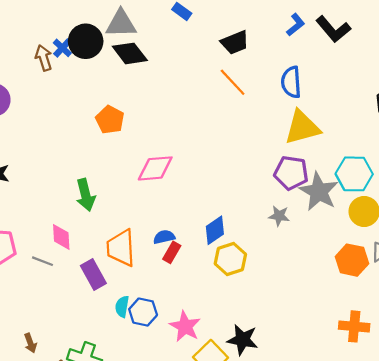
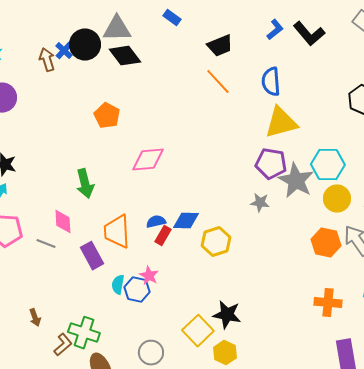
blue diamond: (215, 230) -> (186, 221), moved, turned 36
pink star: (185, 326) -> (149, 276), moved, size x0.7

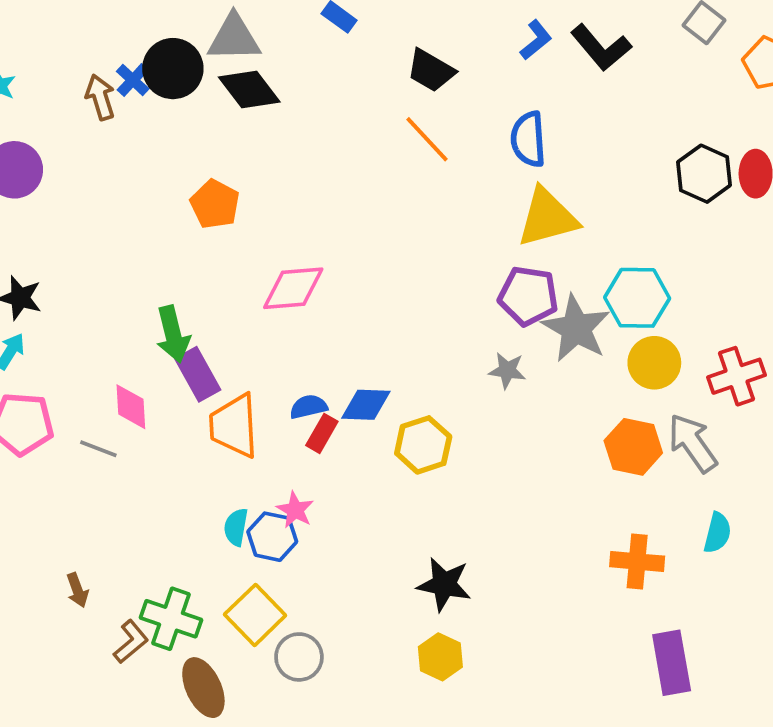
black trapezoid: (220, 46) -> (431, 70), turned 52
purple rectangle: (92, 256) -> (198, 374), moved
yellow square: (198, 331) -> (255, 615), moved

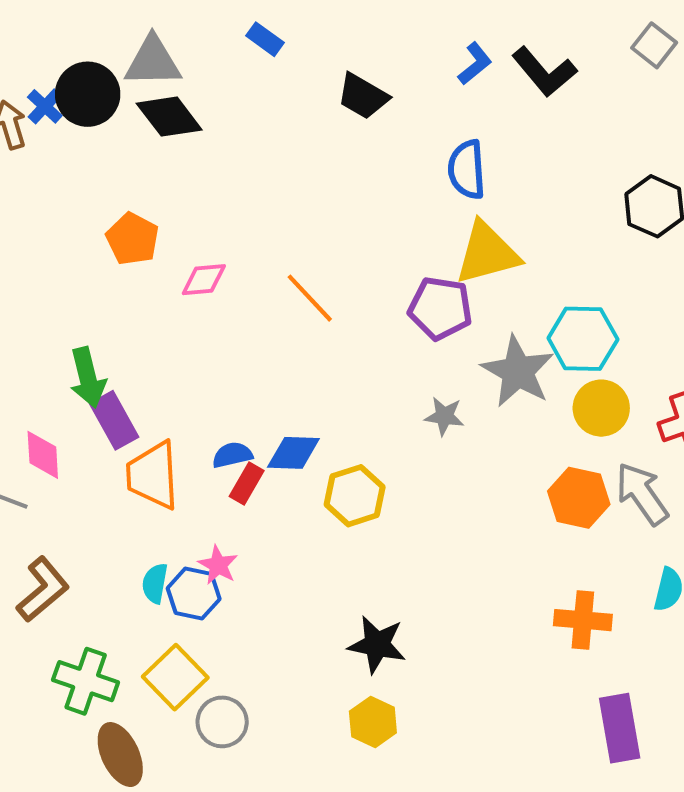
orange line: (427, 139) -> (310, 298), moved
pink diamond: (293, 288) -> (204, 280), moved, size x0.7
purple pentagon: (528, 296) -> (440, 308), moved
brown L-shape: (131, 642) -> (43, 589), moved, size x1.4

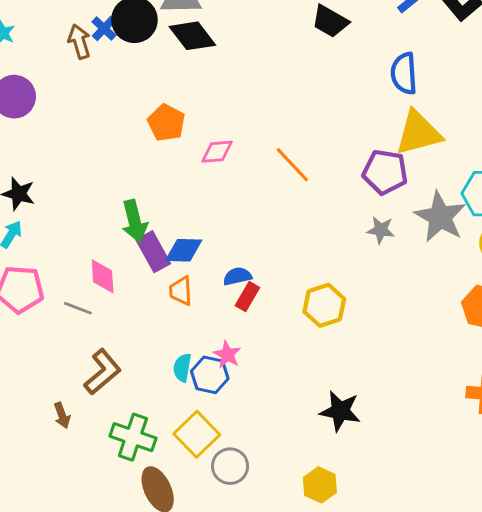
gray star: (444, 416) -> (381, 230), moved
blue diamond: (293, 453) -> (184, 250), moved
orange trapezoid: (153, 475) -> (181, 291), size x0.6
yellow hexagon: (373, 722) -> (320, 485), moved

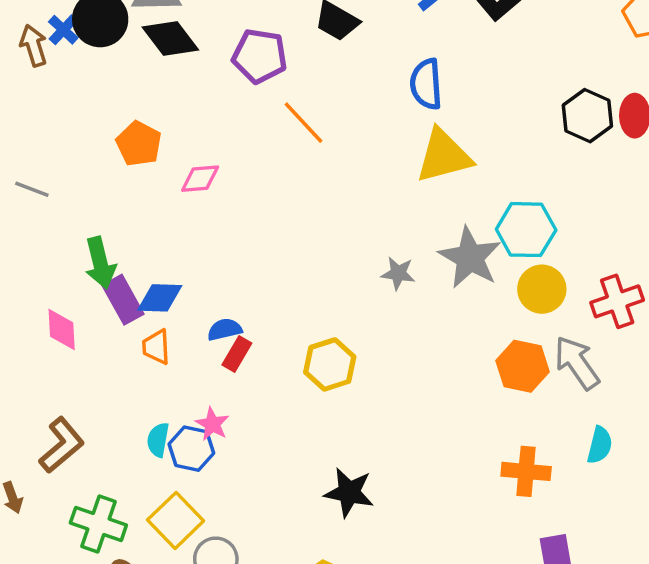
orange line: (292, 165) -> (303, 123), moved
purple pentagon: (385, 172) -> (260, 56), moved
gray line: (78, 308) -> (32, 189), moved

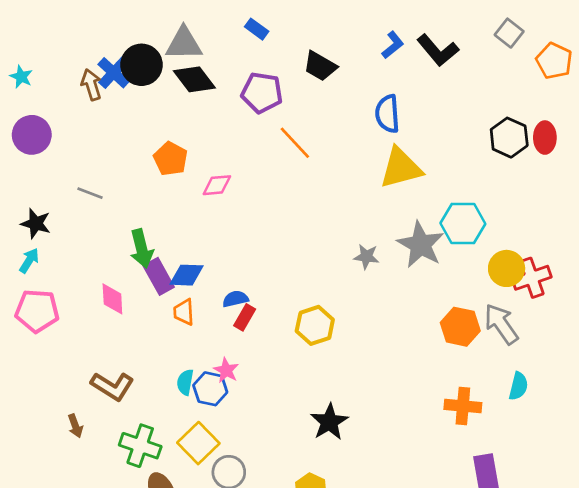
blue cross: (63, 30) -> (114, 73), size x1.4
yellow circle: (542, 289) -> (507, 268), moved
brown L-shape: (62, 445) -> (112, 386), turned 72
black star: (349, 492) -> (329, 422), turned 30

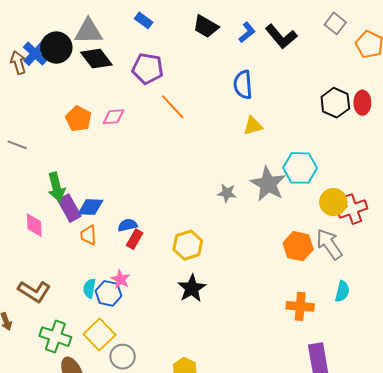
black trapezoid: (320, 66) -> (206, 26), moved
yellow triangle: (401, 168) -> (253, 126), size x0.6
pink diamond: (217, 185) -> (114, 117), moved
black star: (329, 422) -> (192, 288), moved

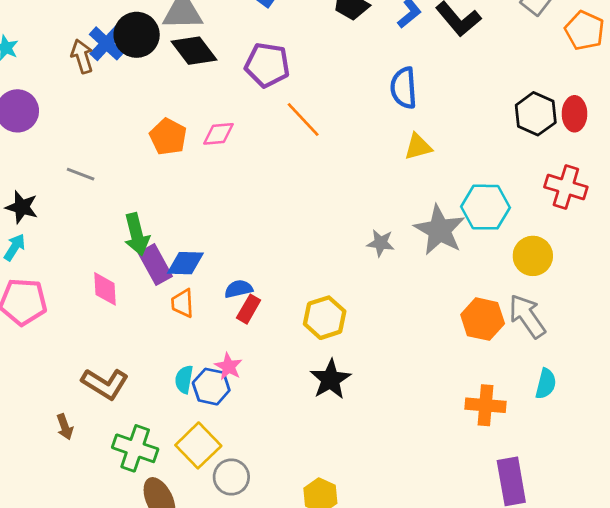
red cross: (352, 209) -> (566, 187), moved, turned 36

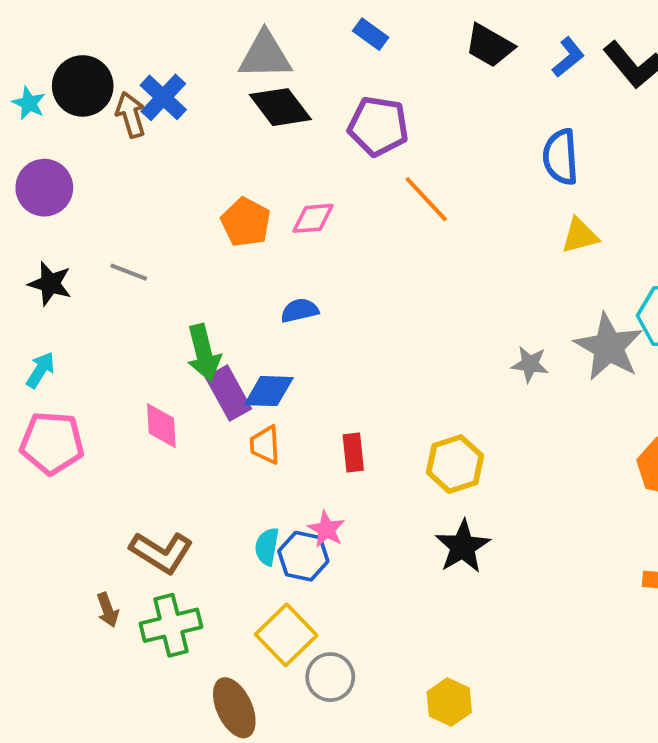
black circle: (137, 35) -> (83, 86), moved
black star: (22, 207) -> (50, 284), moved
blue semicircle: (239, 289) -> (300, 310), moved
red rectangle: (249, 309) -> (353, 453), turned -36
green cross: (135, 448) -> (171, 625), moved, turned -33

